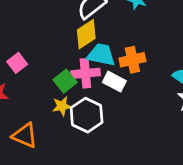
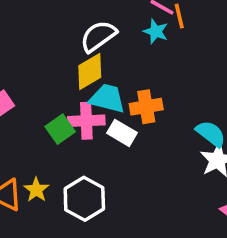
yellow star: (62, 106) -> (36, 190), moved, turned -30
white hexagon: (87, 115) -> (84, 199), moved

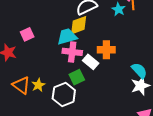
cyan trapezoid: (107, 98) -> (67, 37), moved, turned -40
green square: (60, 129) -> (77, 77), moved

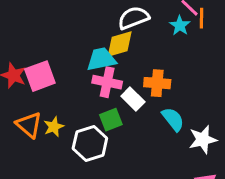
pink square: (27, 34) -> (40, 76), moved, size x1.5
cyan semicircle: (139, 71) -> (173, 119), moved

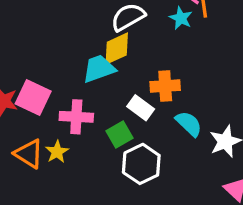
pink square: (40, 76) -> (33, 98), turned -36
pink cross: (107, 82) -> (76, 117), moved
white hexagon: (90, 143) -> (141, 164), moved

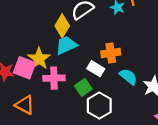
yellow diamond: (117, 49) -> (62, 26), moved, turned -30
yellow star: (57, 152) -> (39, 59), moved, size x1.5

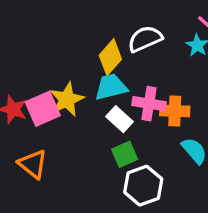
pink square: (24, 68) -> (43, 109), turned 35
white rectangle: (96, 69) -> (120, 119), moved
pink cross: (54, 78) -> (149, 104), moved

